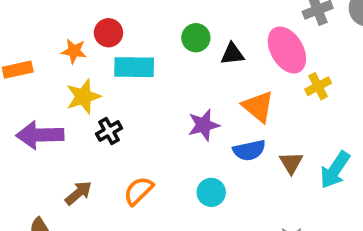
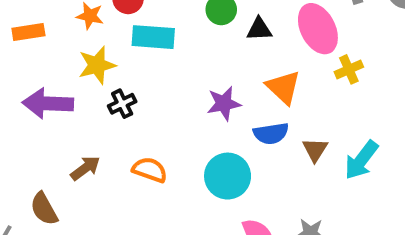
orange semicircle: (138, 191) -> (150, 170), turned 60
cyan circle: (211, 192) -> (228, 176), size x1.5

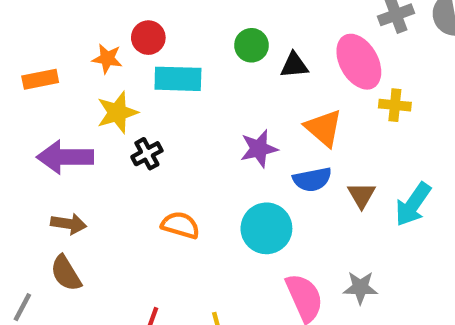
yellow cross: (349, 69) -> (395, 105), turned 32
brown arrow: (85, 168) -> (69, 224), moved, turned 48

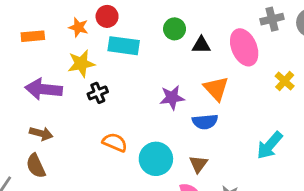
yellow cross: (395, 105) -> (285, 81), moved, turned 30
brown triangle: (362, 195) -> (198, 164), moved
cyan circle: (266, 228) -> (156, 159), moved

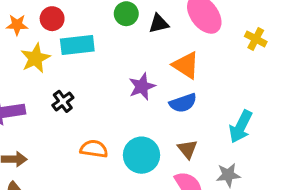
orange star: (78, 27) -> (17, 25), moved
yellow star: (81, 64) -> (35, 58), moved
cyan arrow: (270, 145) -> (241, 127), moved

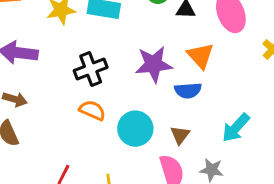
purple star: (142, 86) -> (154, 64), size x1.4
black cross: (63, 101) -> (91, 69), moved, size x1.5

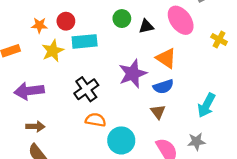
cyan circle: (135, 129) -> (121, 140), moved
brown triangle: (180, 135) -> (158, 112), moved

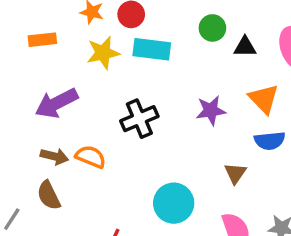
purple star: (133, 74) -> (211, 110), size x0.7
blue semicircle: (163, 87) -> (270, 141), moved
purple arrow: (29, 91) -> (57, 103), turned -32
orange semicircle: (96, 120) -> (91, 157), moved

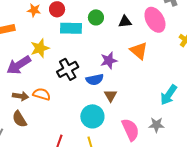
green circle: (212, 28) -> (96, 17), moved
yellow star: (103, 53) -> (40, 48), moved
blue semicircle: (270, 141) -> (95, 79), moved
brown triangle: (235, 173) -> (111, 96), moved

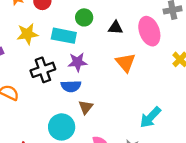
cyan rectangle: (71, 28) -> (64, 36), moved
yellow star: (40, 48) -> (27, 34), moved
purple star: (109, 61) -> (77, 62), moved

